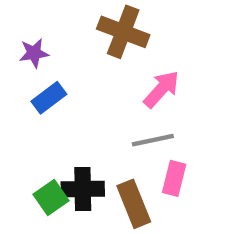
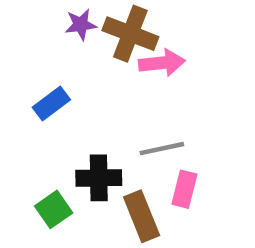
purple star: (34, 53) -> (81, 25), moved
pink arrow: (161, 89) -> (162, 63), moved, turned 42
black cross: (83, 189) -> (99, 178), moved

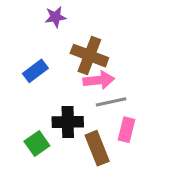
brown cross: (130, 34) -> (89, 56), moved
pink arrow: (162, 63) -> (99, 80), moved

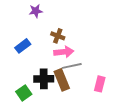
brown cross: (89, 56) -> (58, 36), size x0.6
pink rectangle: (126, 130) -> (100, 84), moved
brown rectangle: (97, 148) -> (62, 80), moved

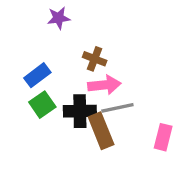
black cross: (44, 79) -> (80, 111), moved
green square: (24, 93) -> (42, 105), moved

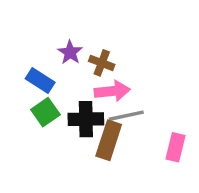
purple star: (59, 18) -> (70, 52), moved, turned -30
blue rectangle: (37, 75) -> (40, 81), turned 70
brown rectangle: (101, 131) -> (109, 140), turned 40

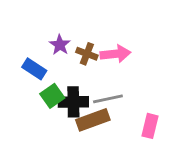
pink arrow: (112, 91) -> (115, 54), moved
green square: (45, 112) -> (52, 96), moved
brown rectangle: (109, 140) -> (93, 120), turned 52

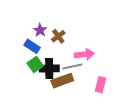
brown cross: (87, 54) -> (58, 36), turned 32
pink arrow: (115, 54) -> (84, 54), moved
blue rectangle: (34, 69) -> (32, 46), moved

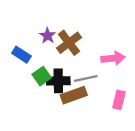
brown cross: (58, 36) -> (69, 43), size x1.5
blue rectangle: (32, 46) -> (21, 55), moved
pink arrow: (84, 54) -> (113, 58), moved

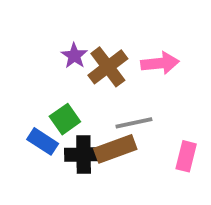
blue rectangle: (21, 55) -> (43, 141), moved
pink arrow: (113, 58) -> (160, 63), moved
black cross: (58, 81) -> (84, 154), moved

